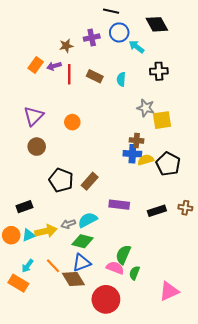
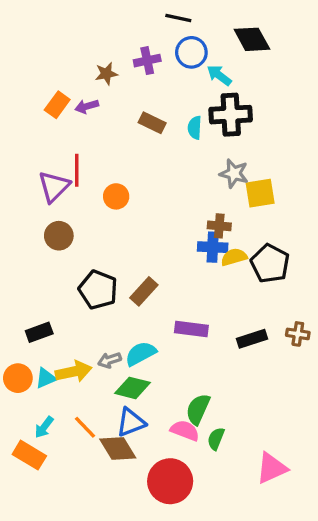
black cross: (159, 71) -> (231, 115), moved, size x1.4
red line: (69, 74) -> (77, 170), moved

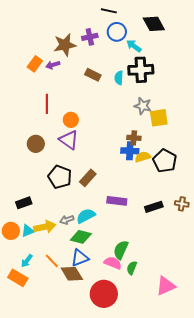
brown star: (106, 74) -> (65, 45), size x1.6
purple triangle: (54, 187) -> (69, 140), moved, turned -40

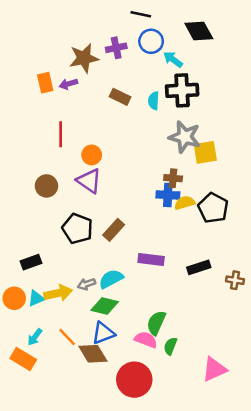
orange rectangle: (35, 64) -> (45, 83), turned -49
gray star: (143, 106) -> (185, 137), size x1.4
brown cross: (182, 204) -> (235, 280), moved

